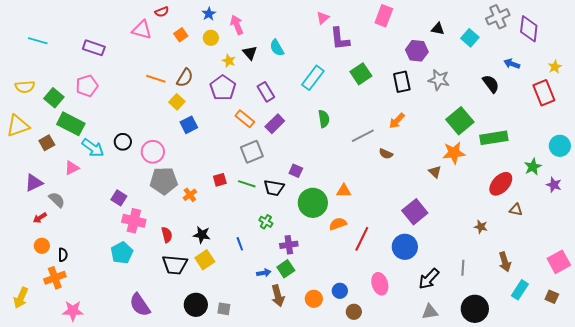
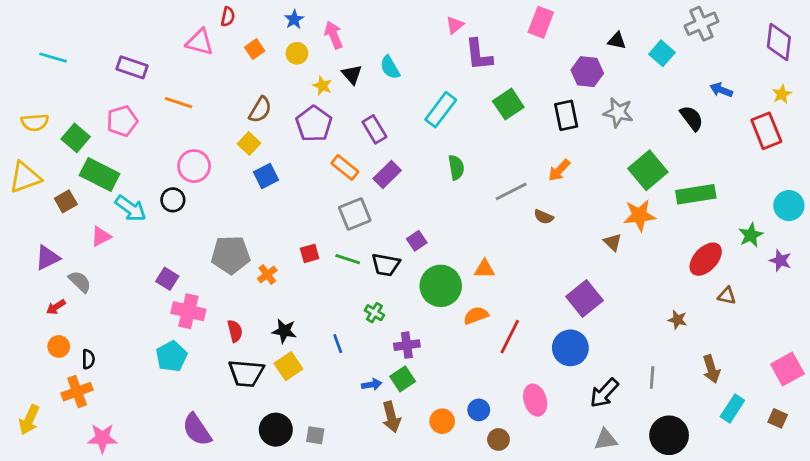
red semicircle: (162, 12) -> (228, 17), turned -56
purple diamond: (529, 29) -> (779, 42), moved
orange line: (156, 79) -> (179, 103), moved
pink circle: (153, 152) -> (194, 166), moved
purple square: (296, 171) -> (417, 241), turned 32

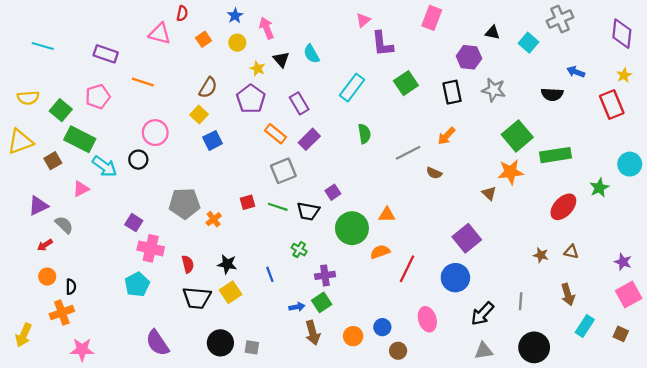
black semicircle: (692, 118) -> (552, 94), turned 130
purple star: (780, 260) -> (623, 262), moved
brown triangle: (727, 296) -> (571, 252), moved

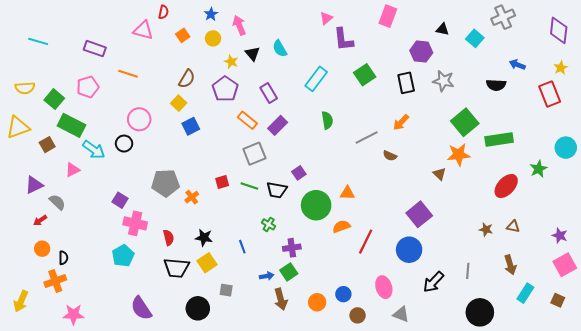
gray square: (252, 347) -> (226, 290), moved
gray triangle: (484, 351) -> (401, 314), moved, turned 30

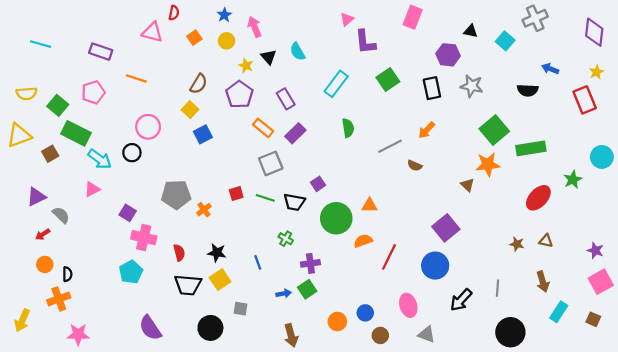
pink triangle: (72, 170) -> (92, 189), moved
brown arrow: (281, 299) -> (291, 335), moved

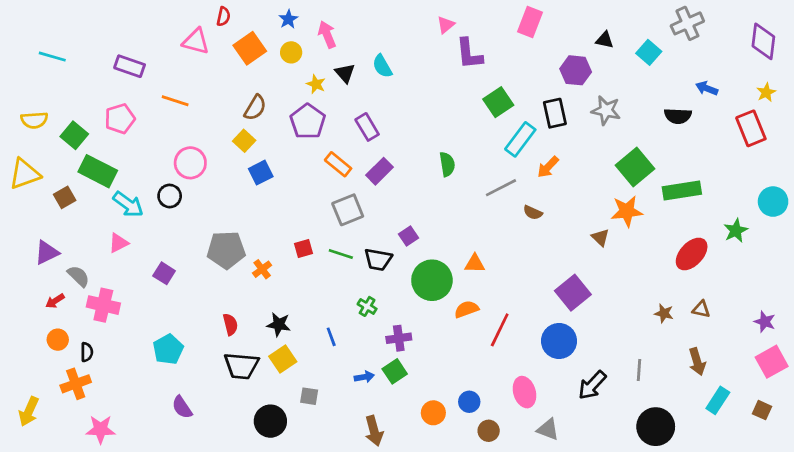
orange square: (194, 38) -> (250, 48), size x1.6
cyan rectangle: (336, 84) -> (520, 139), moved
pink cross: (144, 238) -> (103, 305), moved
purple semicircle: (150, 328) -> (182, 407), moved, size x0.7

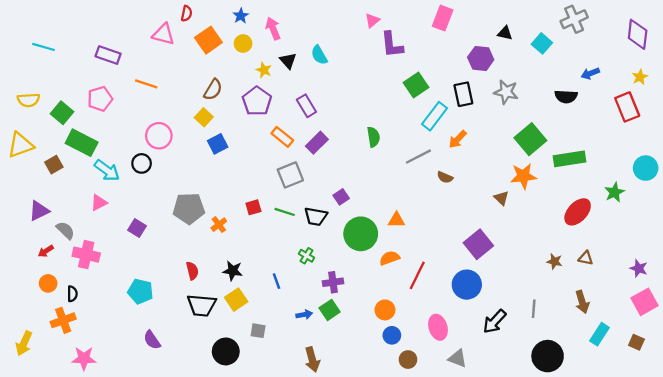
blue arrow: (707, 88) -> (590, 73), turned -42
cyan pentagon: (168, 349) -> (140, 291), turned -30
orange circle: (433, 413) -> (385, 310), moved

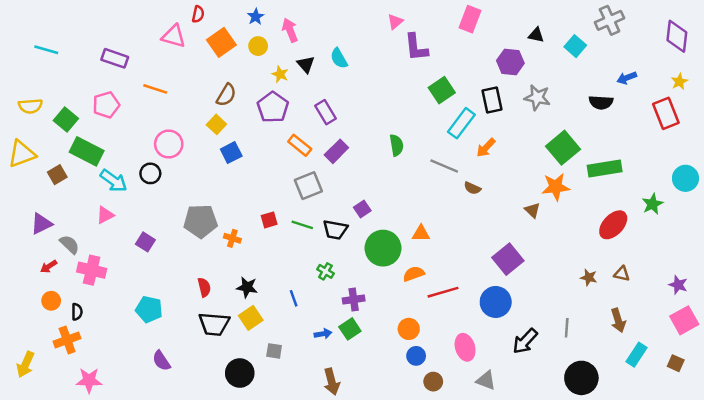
gray line: (418, 157) -> (444, 166), turned 50
orange cross: (219, 225) -> (232, 238), turned -35
red line: (417, 275) -> (443, 292), turned 48

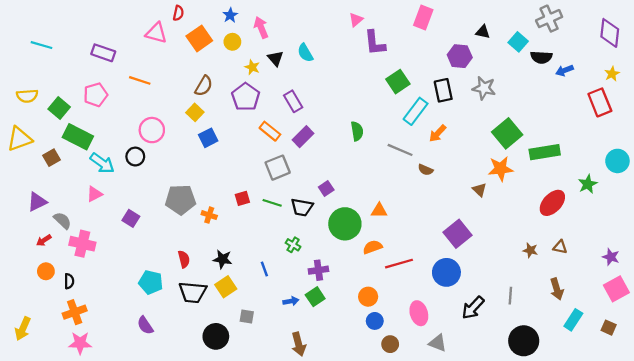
black semicircle: (601, 102) -> (541, 57), moved
cyan pentagon: (149, 309) -> (151, 282), moved
orange cross: (67, 340) -> (75, 312), moved

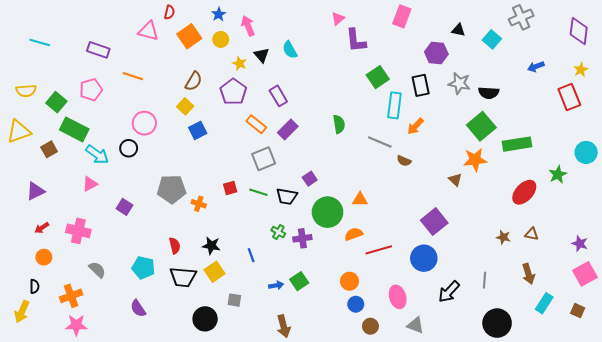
black semicircle: (541, 57) -> (489, 93), moved
cyan rectangle: (416, 111) -> (394, 105), turned -30
gray semicircle: (62, 221) -> (97, 270), moved
purple cross: (318, 270) -> (302, 238), moved
black semicircle: (69, 281) -> (34, 286), moved

